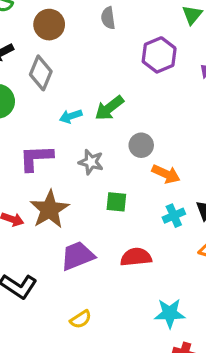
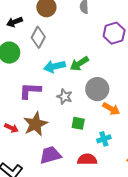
cyan arrow: (71, 116) -> (54, 66), size x1.5
gray circle: (141, 145) -> (97, 89), size x1.5
cyan cross: (174, 216) -> (104, 139), moved

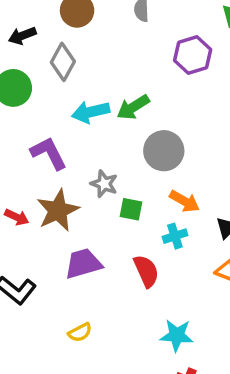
purple L-shape: (30, 91) -> (49, 153), turned 60
gray star: (64, 97) -> (104, 184), moved
orange arrow: (111, 109) -> (184, 201), moved
red semicircle: (87, 159) -> (146, 271), turned 66

